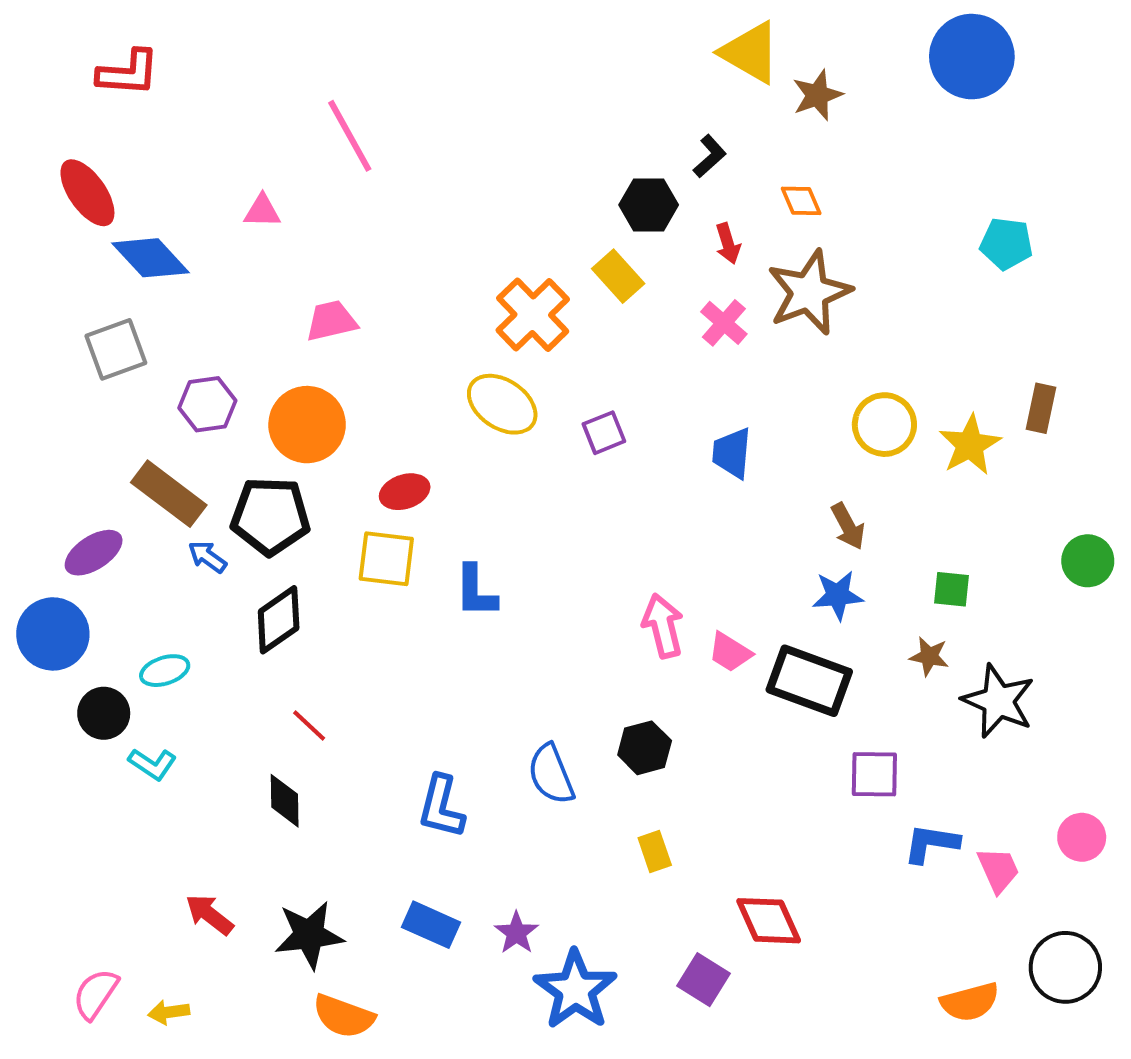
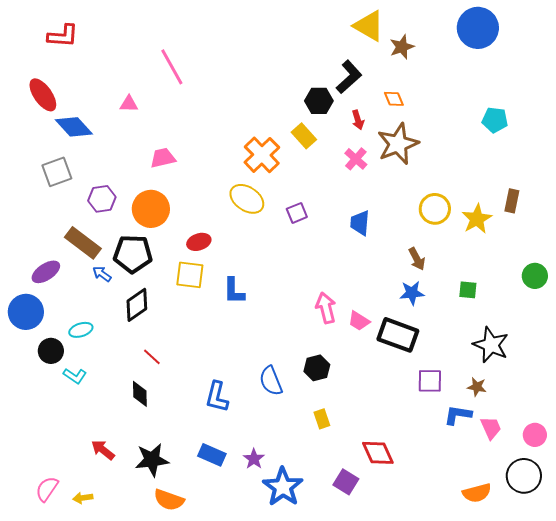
black L-shape: (710, 156) -> (349, 77), size x1.6
brown star: (929, 656) -> (477, 387), moved
pink circle: (1082, 837) -> (535, 435), moved

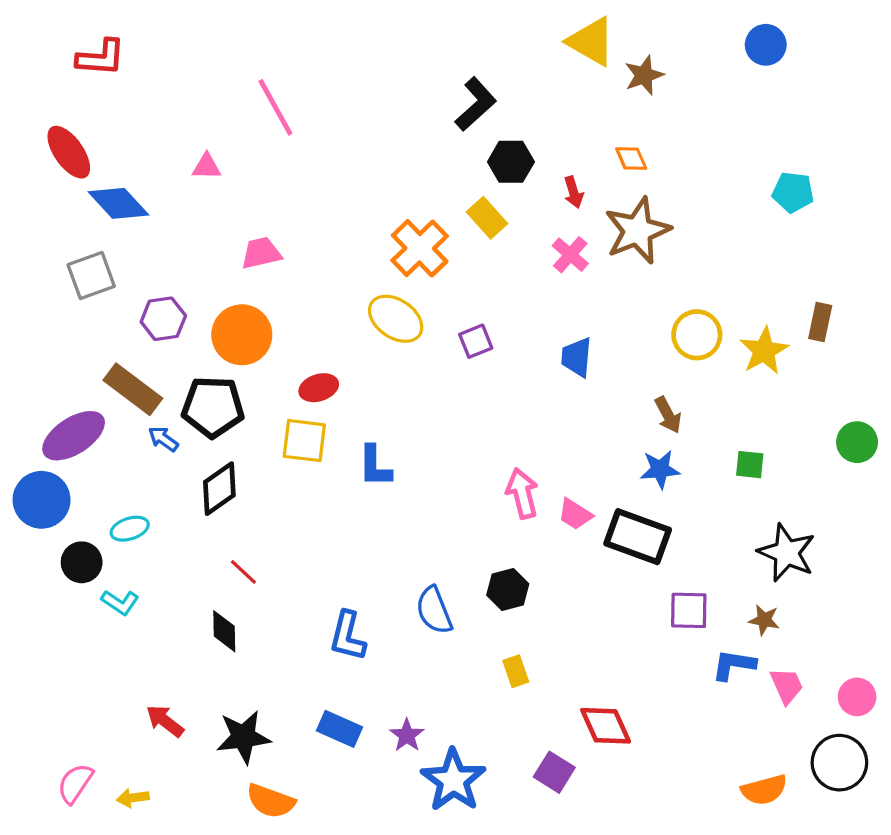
blue circle: (478, 28) -> (766, 45), size x0.6
black L-shape: (349, 77) -> (476, 104), moved
purple ellipse: (46, 272) -> (74, 436), size x1.4

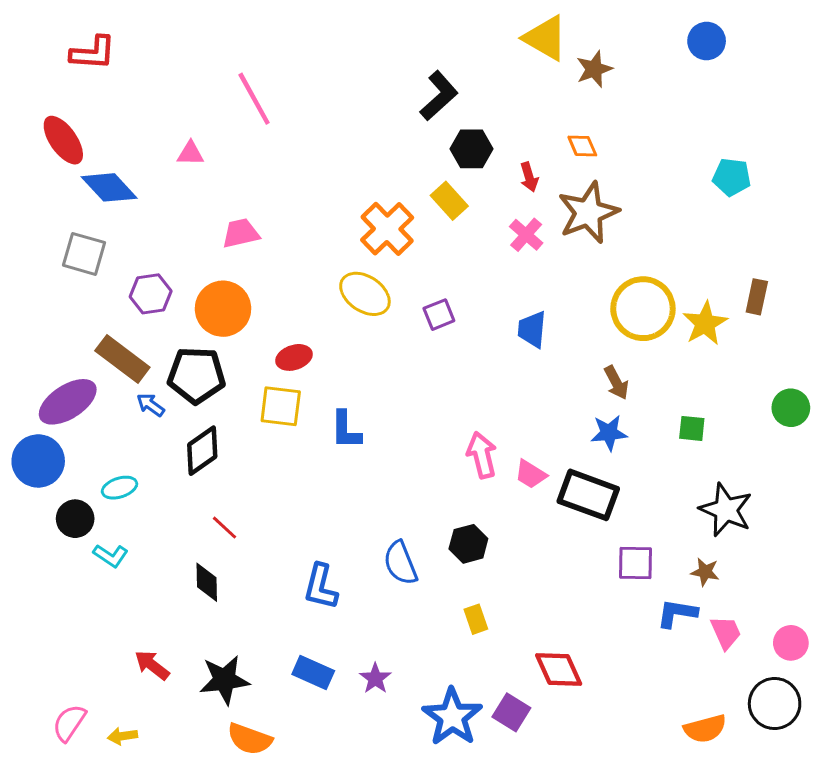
gray square: (91, 276) -> (84, 254), turned 36
yellow circle: (697, 335) -> (643, 309), size x1.4
blue star: (453, 780) -> (452, 717), moved

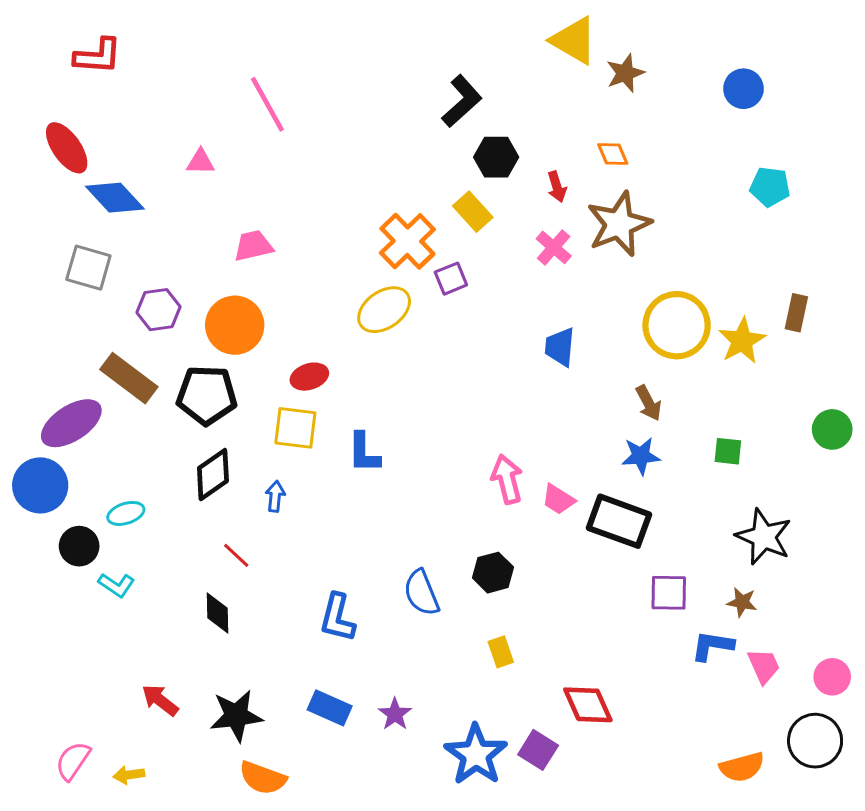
blue circle: (707, 41) -> (743, 89), moved
yellow ellipse: (365, 294) -> (384, 310), turned -69
purple square: (439, 315) -> (451, 279), moved
blue arrow: (151, 405) -> (275, 496), moved, turned 60

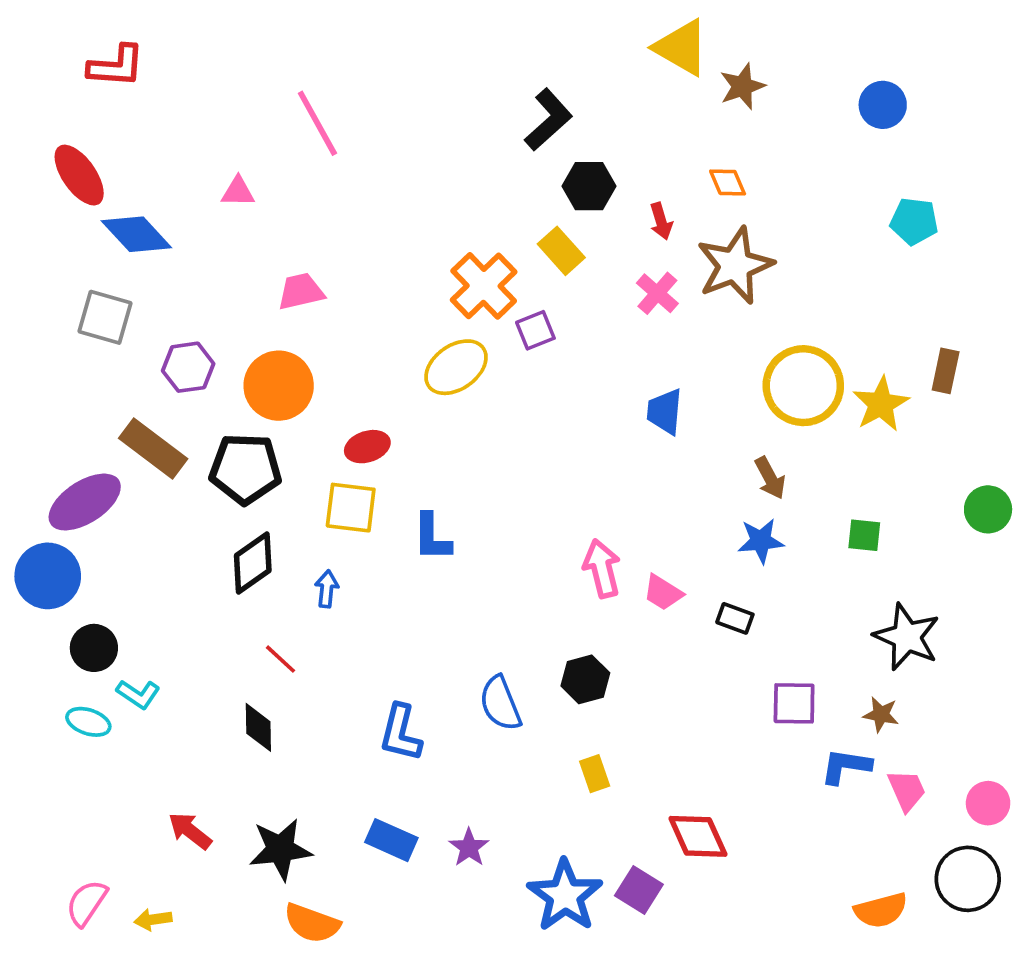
cyan ellipse: (126, 513) -> (88, 722), moved, turned 36
black rectangle: (619, 521) -> (735, 618), size x0.5

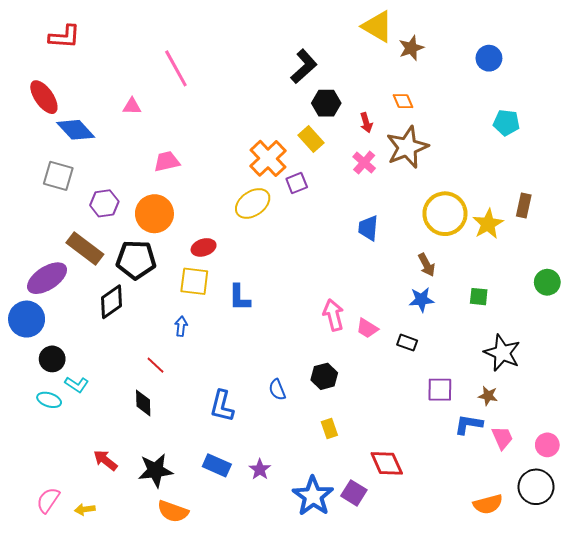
black diamond: (253, 563) -> (111, 302), moved
blue semicircle: (500, 703) -> (277, 390), size x0.7

